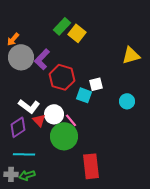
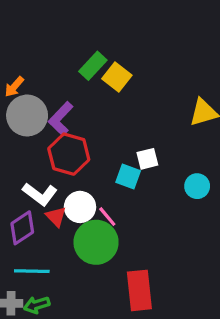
red hexagon: (62, 77) -> (69, 154), moved

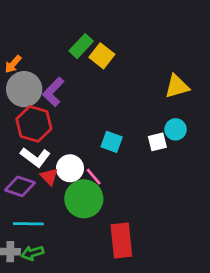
red hexagon: (69, 154) -> (34, 124), moved
white square: (147, 159) -> (157, 142), moved
cyan circle: (197, 186) -> (176, 129), moved
purple diamond: (22, 228) -> (20, 186), turned 52

